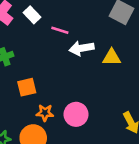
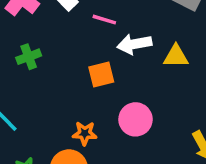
orange square: (27, 87) -> (101, 74), moved
pink circle: (76, 114) -> (136, 119), moved

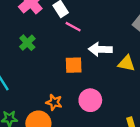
pink line: (104, 20) -> (73, 27), moved
green cross: (29, 57) -> (27, 43), turned -35

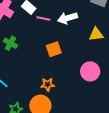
white arrow: (100, 49) -> (68, 18), moved
pink circle: (90, 100) -> (90, 71), moved

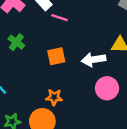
white arrow: (68, 18) -> (94, 59), moved
orange square: (54, 49) -> (56, 56), moved

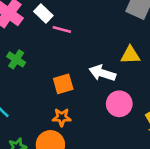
orange square: (56, 56) -> (63, 84), moved
white arrow: (94, 59) -> (102, 73), turned 30

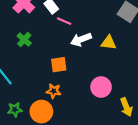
yellow triangle: (130, 55) -> (109, 43), moved
white arrow: (102, 73) -> (81, 39), moved, turned -48

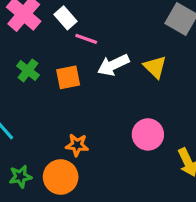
yellow triangle: (109, 43) -> (155, 67), turned 42
orange square: (59, 65) -> (68, 77), moved

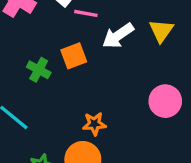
yellow triangle: (155, 67) -> (161, 31), turned 30
green cross: (28, 70) -> (39, 70), moved

